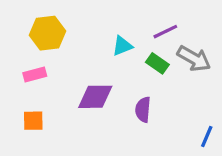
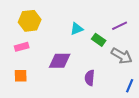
purple line: (165, 32) -> (120, 26), moved
gray arrow: (194, 59) -> (122, 56), moved
purple semicircle: (143, 110) -> (90, 78), moved

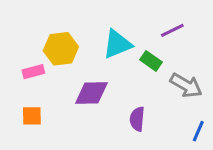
yellow hexagon: (30, 21) -> (61, 49), moved
purple line: (120, 26) -> (172, 30), moved
cyan triangle: (77, 29) -> (117, 44), size x1.5

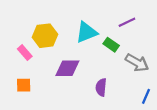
pink rectangle: (33, 72) -> (25, 53), turned 64

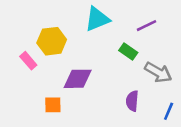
cyan triangle: (86, 32) -> (97, 19), moved
orange square: (24, 85) -> (53, 105), moved
purple semicircle: (101, 87) -> (132, 101), moved

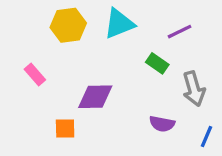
yellow hexagon: (52, 41) -> (68, 25), moved
gray arrow: (158, 72) -> (194, 89), turned 44
purple semicircle: (132, 101) -> (162, 124), turned -84

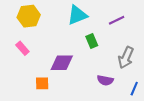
yellow hexagon: (68, 25) -> (29, 16), moved
green rectangle: (157, 63) -> (92, 41), moved, turned 32
gray arrow: (194, 89) -> (126, 58), turned 40

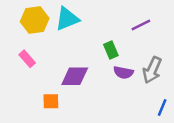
cyan triangle: (77, 15) -> (67, 19), moved
purple semicircle: (105, 80) -> (123, 72), moved

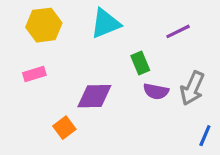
cyan triangle: (67, 19) -> (105, 24), moved
pink rectangle: (27, 59) -> (34, 74), turned -66
orange square: (51, 101) -> (64, 128), turned -36

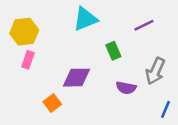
yellow hexagon: (44, 25) -> (24, 32), moved
pink rectangle: (34, 74) -> (28, 60), turned -54
purple semicircle: (156, 91) -> (126, 88), moved

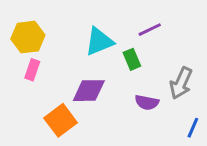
cyan triangle: (85, 19) -> (99, 41), moved
purple line: (144, 25) -> (150, 30), moved
orange square: (52, 103) -> (61, 120), size x1.5

